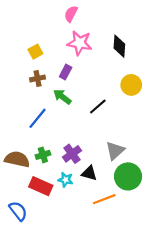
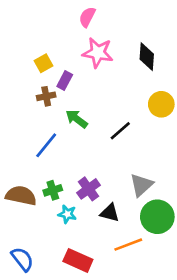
purple rectangle: (66, 72) -> (65, 80), moved
cyan star: (66, 180) -> (67, 214), moved
red rectangle: (41, 186) -> (78, 260), moved

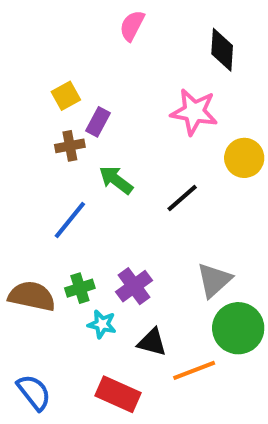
pink star: (98, 53) -> (194, 112), moved
black diamond: (147, 57) -> (222, 50), moved
black triangle: (110, 213) -> (152, 342), moved

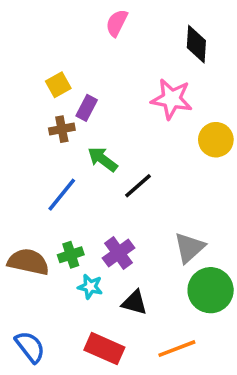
black line: (182, 198) -> (138, 186), moved
orange line: (194, 370) -> (177, 349), moved

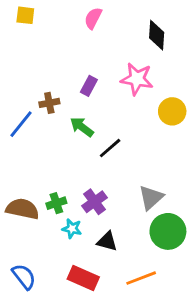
yellow square: (58, 85) -> (25, 15), moved, turned 36
purple rectangle: (87, 108) -> (89, 86), moved
blue line: (62, 195) -> (21, 124), moved

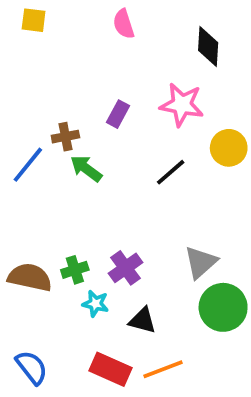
pink semicircle: (93, 18) -> (124, 24), turned -45
green arrow: (82, 127) -> (86, 168), moved
black line: (110, 148) -> (171, 172), moved
orange line: (141, 278) -> (163, 369), moved

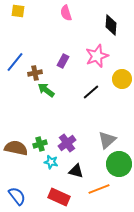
pink star: (182, 105) -> (97, 56), turned -30
blue line: (28, 165) -> (15, 62), moved
orange line: (163, 369) -> (99, 189), moved

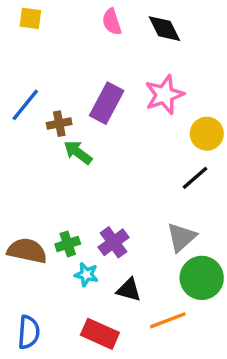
black diamond: (111, 25) -> (164, 29), moved, turned -30
purple rectangle: (63, 61) -> (107, 103), size x1.6
black line: (91, 92) -> (195, 178), moved
blue semicircle: (17, 196) -> (29, 332), turned 42

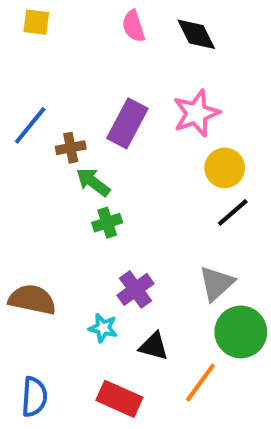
yellow circle: (207, 134) -> (225, 168), moved
green cross: (68, 244) -> (107, 223), moved
orange line: (168, 320) -> (200, 383), turned -33

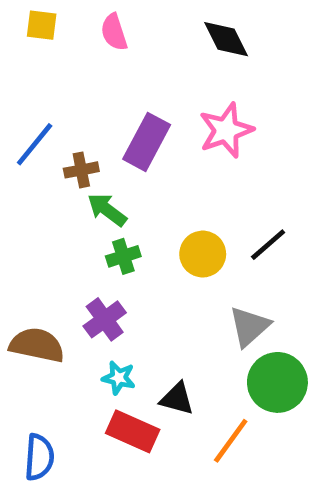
pink semicircle: (133, 26) -> (114, 32), moved
yellow circle: (225, 168) -> (203, 254), moved
purple cross: (136, 289) -> (105, 319), moved
red rectangle: (119, 399) -> (133, 431), moved

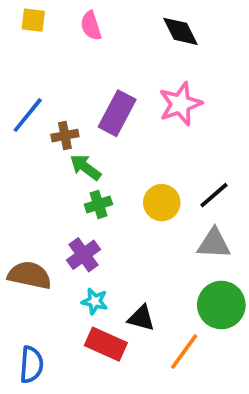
gray triangle: (249, 326) -> (214, 244), moved, turned 45

